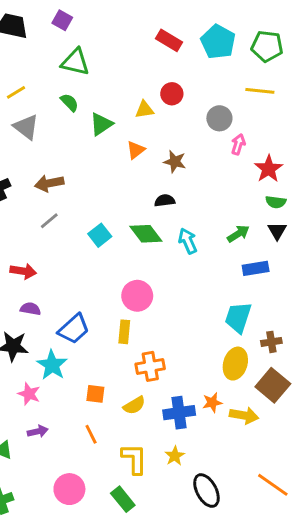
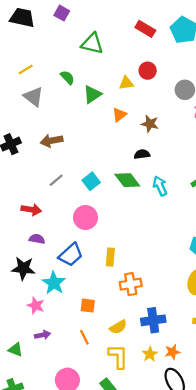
green triangle: (75, 62) -> (92, 44), moved
gray line: (49, 221) -> (56, 180), moved
pink circle: (137, 296) -> (85, 217), moved
orange star: (212, 403) -> (172, 352), moved
yellow semicircle: (134, 405) -> (118, 327), moved

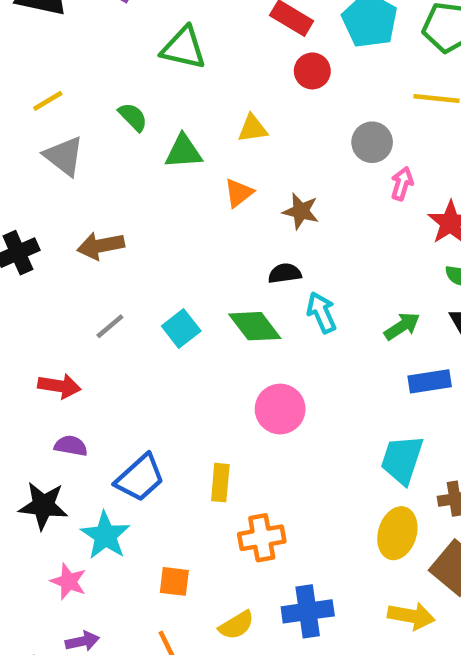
red circle: (148, 71) -> (312, 71), moved
green triangle: (92, 94) -> (184, 151), turned 30
cyan arrow: (160, 186) -> (321, 312), moved
pink circle: (85, 217) -> (280, 409), moved

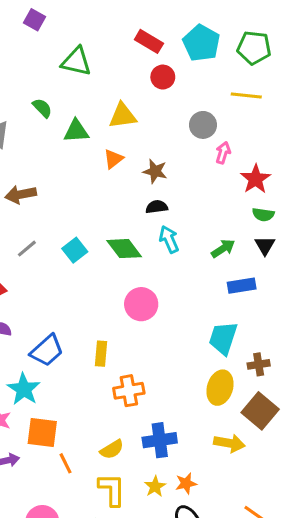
yellow triangle: (253, 128) -> (123, 116), size x1.4
black semicircle: (285, 273) -> (157, 207), moved
orange square: (174, 581) -> (42, 432), moved, size x1.5

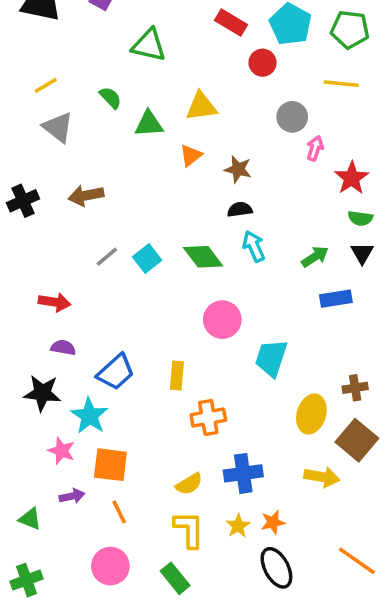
red circle: (163, 77) -> (262, 63), moved
gray line: (27, 249) -> (107, 257), moved
cyan trapezoid: (223, 338) -> (271, 358), moved
orange line: (65, 463) -> (119, 512), moved

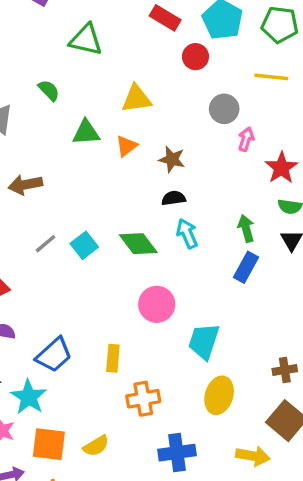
green triangle: (149, 124) -> (86, 132), moved
green arrow: (315, 257) -> (246, 228), moved, turned -72
blue rectangle: (336, 299) -> (246, 267), moved, turned -52
yellow ellipse: (311, 414) -> (219, 395), moved
yellow semicircle: (189, 484) -> (96, 446), moved

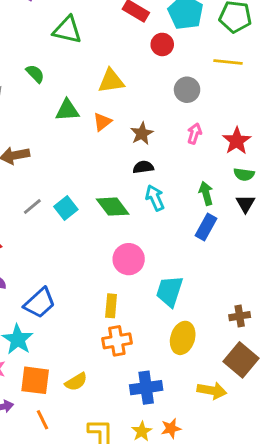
pink arrow: (246, 139) -> (194, 134), moved
brown star: (172, 159) -> (142, 134), turned 30
yellow rectangle: (113, 358) -> (111, 306), moved

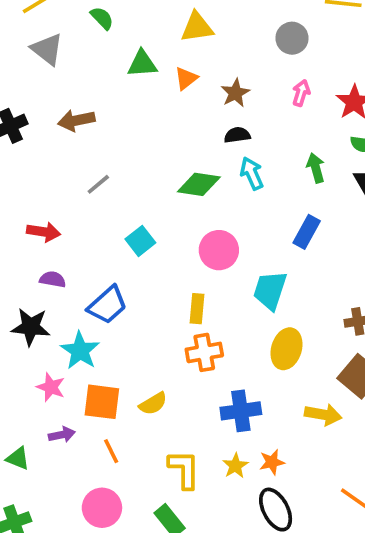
green diamond: (113, 207) -> (199, 184), turned -44
cyan square: (66, 208) -> (140, 241), moved
blue rectangle: (206, 227) -> (307, 232), moved

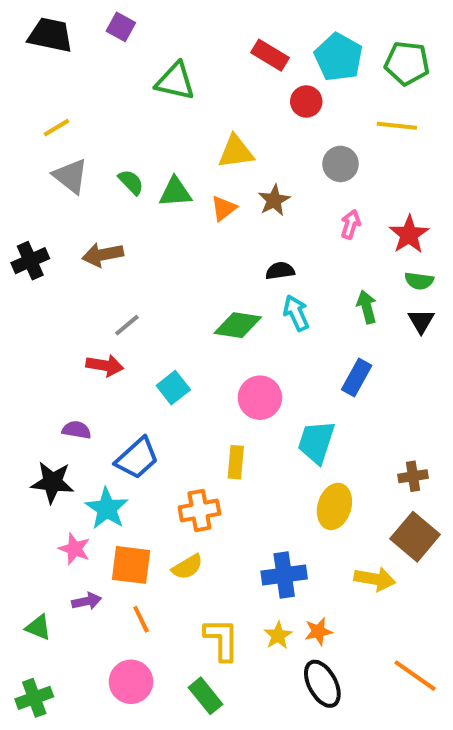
green semicircle: (102, 18) -> (131, 182), moved
brown star: (235, 93) -> (274, 200), moved
red arrow: (43, 232) -> (105, 365), moved
orange cross: (204, 352) -> (199, 510), moved

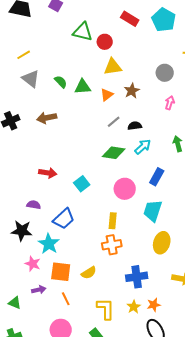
red circle: (306, 101) -> (105, 42), moved
cyan arrow: (296, 313) -> (143, 147), turned 72
gray line: (127, 325) -> (114, 122), moved
blue rectangle: (357, 378) -> (157, 177), moved
orange cross: (199, 510) -> (112, 245), moved

